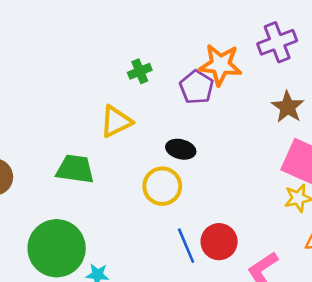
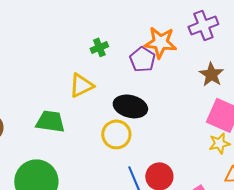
black ellipse: (181, 149) -> (130, 106), size x1.5

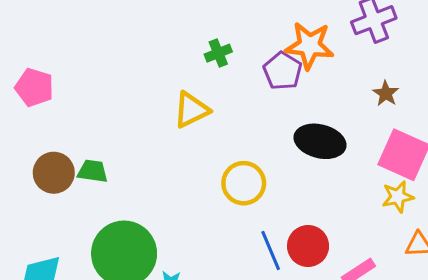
brown star: (211, 74) -> (386, 93), size x0.7
black ellipse: (130, 106) -> (320, 141), moved
green trapezoid: (50, 121) -> (93, 171), moved, size x0.7

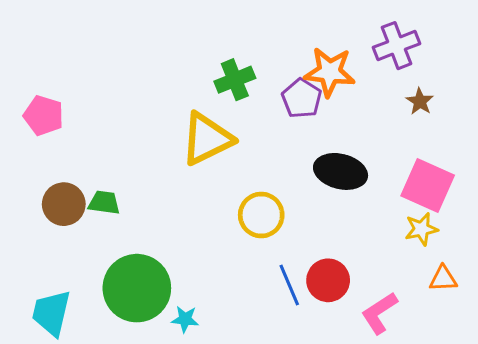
green cross: (218, 53) -> (235, 80), size x1.4
brown star: (386, 93) -> (420, 102), moved
yellow triangle: (191, 110) -> (207, 139), size x1.4

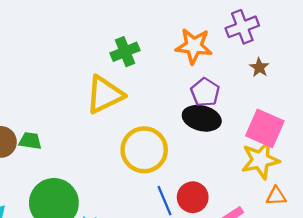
purple pentagon: (302, 98) -> (205, 92), moved
yellow circle: (261, 215) -> (144, 150), size x1.4
yellow star: (421, 229) -> (260, 160), size x1.6

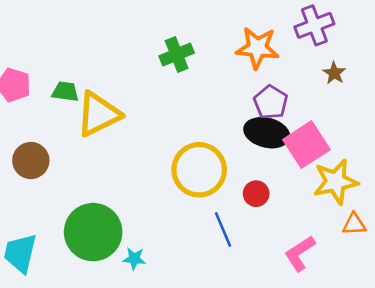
yellow triangle: (105, 95) -> (98, 114), moved
pink square: (265, 128) -> (306, 145), moved, turned 33
green trapezoid: (30, 141) -> (65, 92), moved
red circle: (193, 197) -> (256, 194), moved, size x0.7

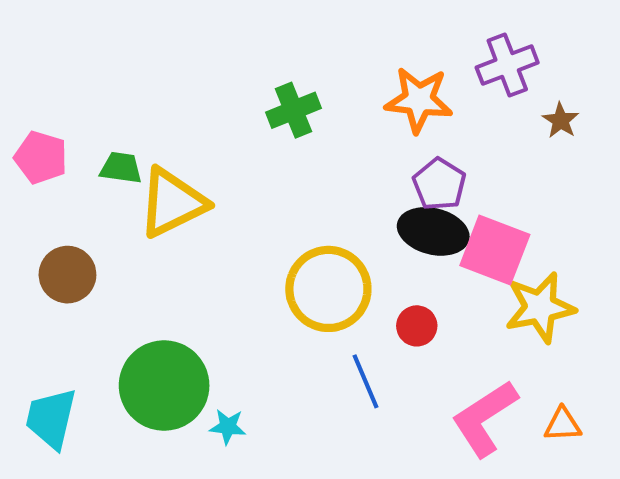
brown star: (334, 73) -> (561, 120), moved
pink square: (306, 145) -> (495, 250), turned -36
orange triangle: (354, 224) -> (563, 425), moved
pink L-shape: (300, 253) -> (485, 418), size x1.4

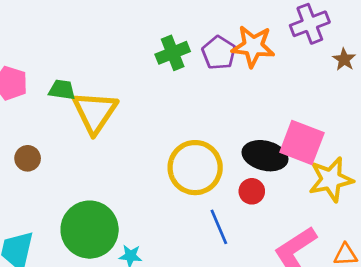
purple pentagon: (439, 184) -> (219, 53), moved
yellow triangle: (172, 203) -> (95, 112), turned -30
black ellipse: (433, 231) -> (265, 156), moved
brown circle: (67, 275) -> (28, 158), size x0.7

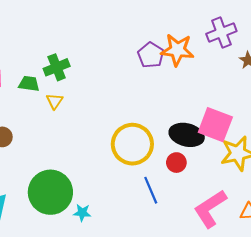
green cross: (173, 53) -> (57, 67), moved
yellow triangle: (95, 112) -> (55, 101), size x0.5

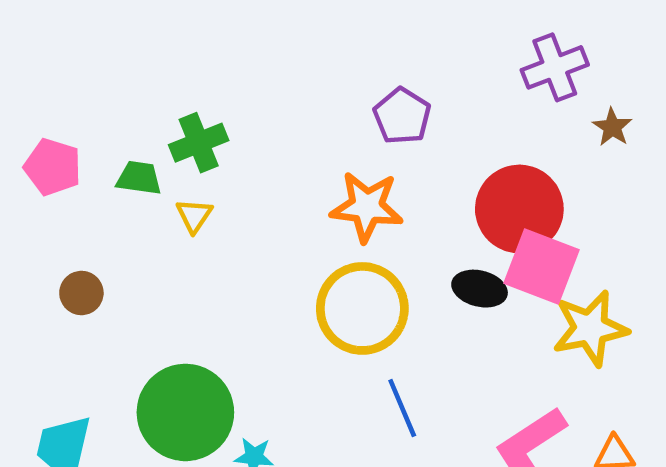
orange star: (177, 50) -> (367, 207), moved
black ellipse: (187, 135) -> (480, 289), size x0.7
red circle: (176, 163) -> (519, 209), moved, size x2.0

